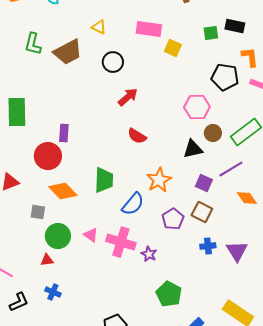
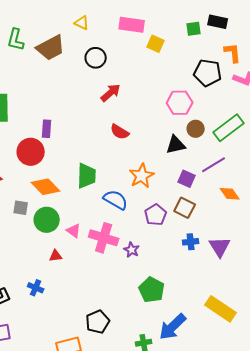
blue semicircle: (133, 204) -> (116, 200), turned -100
green circle: (58, 236) -> (47, 220), moved
red triangle: (47, 260) -> (56, 256), moved

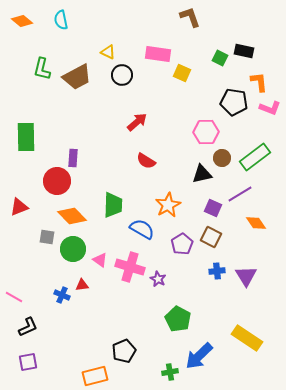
green square: (194, 29) -> (220, 58), turned 35
black circle: (96, 58) -> (122, 75), moved
blue cross: (36, 288) -> (62, 295), moved

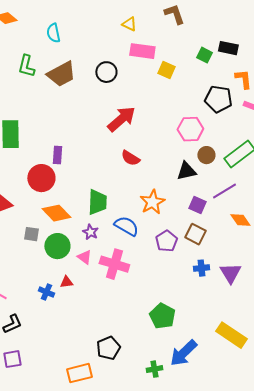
cyan semicircle: (61, 20) -> (53, 33), moved
yellow triangle: (108, 52) -> (129, 24), moved
red arrow: (137, 122) -> (121, 119), size x1.4
purple star: (158, 279) -> (90, 232), moved

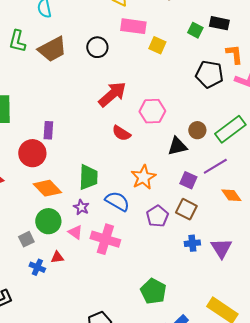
pink hexagon: (190, 129) -> (152, 111), moved
gray square: (31, 234) -> (26, 239), moved, turned -35

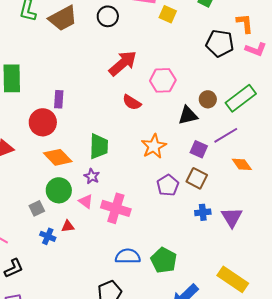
blue semicircle: (117, 201) -> (128, 256), moved, turned -30

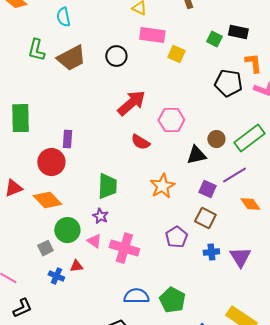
orange diamond: (58, 157) -> (47, 200), moved
purple pentagon: (168, 185) -> (176, 237), moved

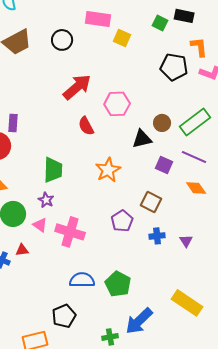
red semicircle: (140, 142) -> (86, 126), turned 30
purple line: (234, 175) -> (194, 157), moved, turned 55
purple square: (207, 189) -> (164, 165), moved
purple triangle: (240, 257) -> (186, 241), size x0.6

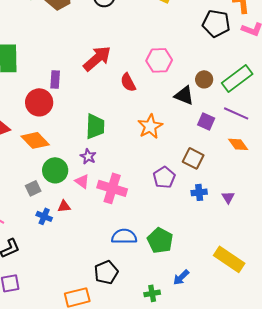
red arrow: (77, 87) -> (97, 58), moved
black triangle: (142, 139) -> (184, 95), turned 35
blue arrow: (139, 321) -> (181, 277), size x0.6

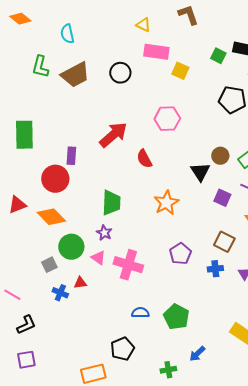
pink hexagon: (159, 60) -> (167, 119), moved
black triangle: (184, 95) -> (200, 172), turned 35
brown square: (193, 158) -> (224, 242), moved
blue semicircle: (124, 236) -> (140, 313), size x0.7

